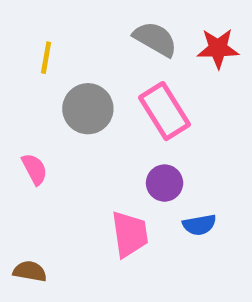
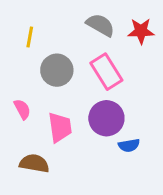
purple circle: (165, 183) -> (106, 118), size x1.5
pink trapezoid: (130, 234) -> (60, 127), moved
brown semicircle: (30, 271) -> (34, 163), moved, size x1.4

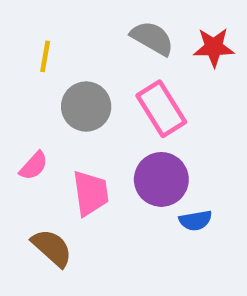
pink semicircle: (22, 109) -> (34, 166), turned 70
brown semicircle: (34, 163) -> (52, 248), turned 32

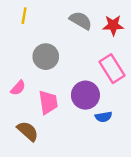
yellow line: (45, 56) -> (24, 16), moved
pink rectangle: (161, 109) -> (112, 69), moved

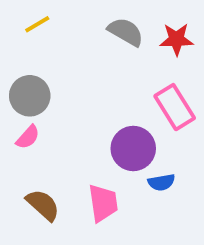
yellow line: (24, 16) -> (37, 24), turned 49
gray circle: (46, 57) -> (30, 96), moved
pink trapezoid: (48, 102) -> (103, 203), moved

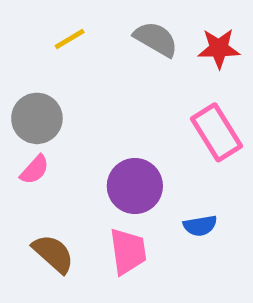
yellow line: (37, 24) -> (70, 39), moved
purple circle: (133, 148) -> (135, 186), moved

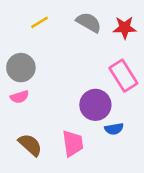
pink semicircle: (35, 170) -> (20, 97), turned 30
purple circle: (135, 186) -> (95, 105), moved

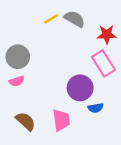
yellow line: (40, 22) -> (51, 19), moved
red star: (125, 28) -> (107, 34), moved

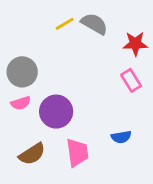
pink rectangle: (103, 63) -> (131, 80), size x0.7
purple circle: (80, 88) -> (56, 112), moved
brown semicircle: (26, 121) -> (32, 154), turned 105

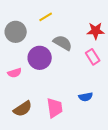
gray semicircle: (94, 24) -> (63, 43), moved
gray circle: (22, 72) -> (16, 32), moved
purple circle: (56, 112) -> (40, 58), moved

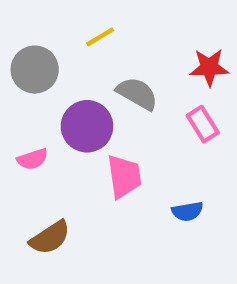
pink trapezoid: (55, 108) -> (124, 176), moved

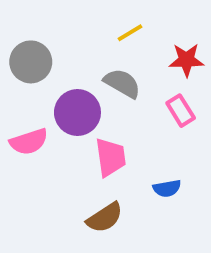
yellow line: (100, 37) -> (130, 33), moved
pink semicircle: (32, 159) -> (29, 142), size x1.4
brown semicircle: (50, 238) -> (105, 218), moved

